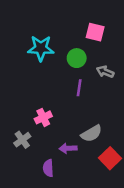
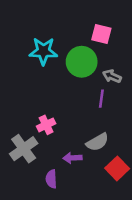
green circle: (77, 58) -> (82, 62), size x1.5
purple line: (79, 88) -> (101, 99), moved
gray cross: (22, 140) -> (24, 149), size x1.5

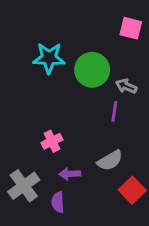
pink square: (101, 34) -> (131, 28), moved
gray cross: (24, 149) -> (24, 186), moved
purple arrow: (72, 158) -> (70, 174), moved

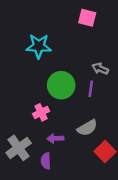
pink square: (131, 28) -> (87, 18), moved
green circle: (92, 70) -> (61, 85), moved

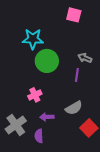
green circle: (61, 85) -> (47, 61), moved

